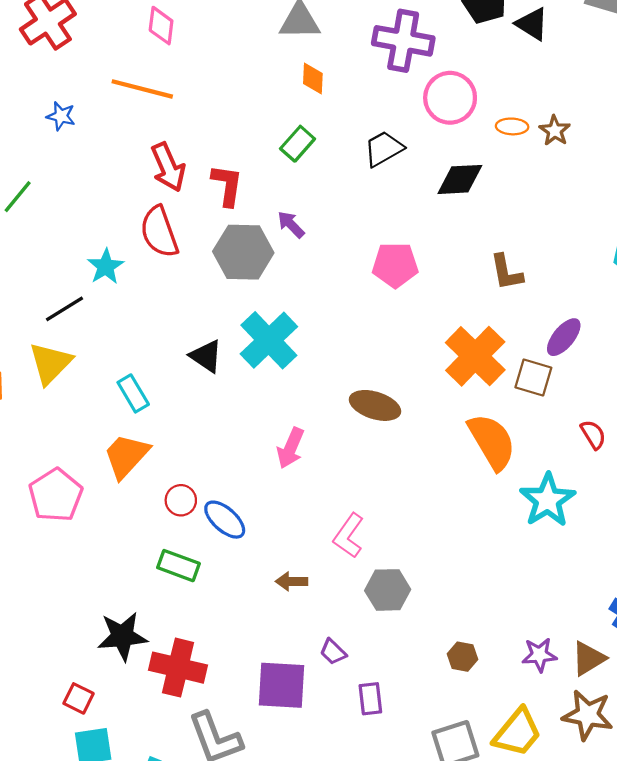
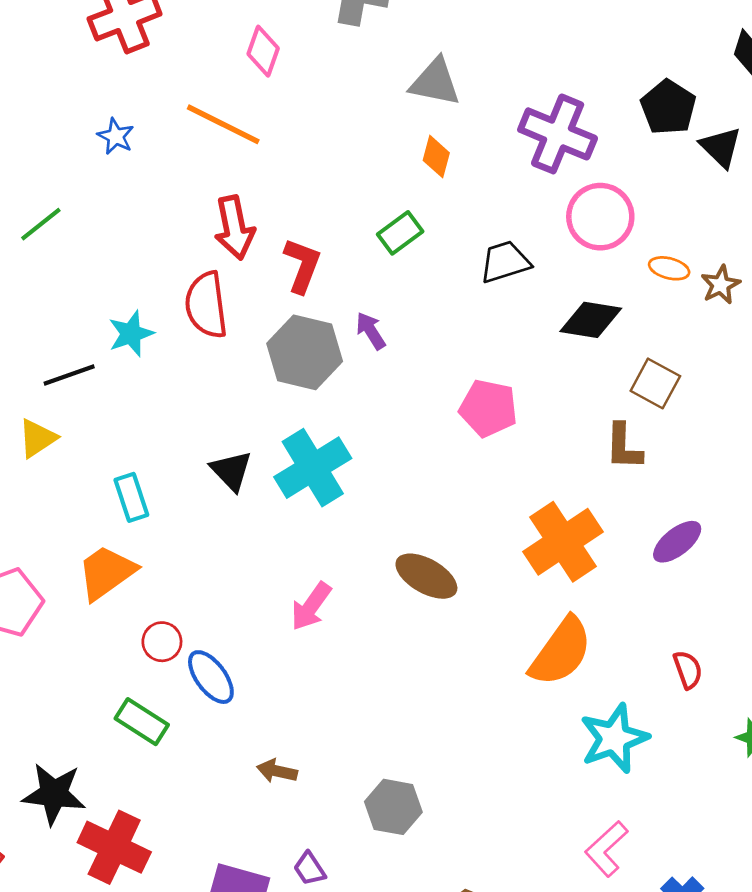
yellow triangle: (50, 363) -> (37, 438), size x0.7
brown square: (533, 378) -> (655, 383), moved
orange semicircle: (492, 442) -> (561, 652), turned 54
pink L-shape: (349, 536) -> (606, 849), moved

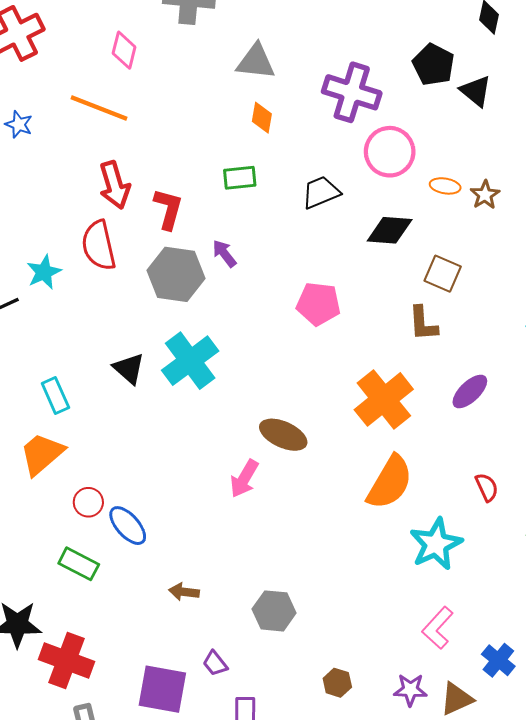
green rectangle: (400, 233) -> (240, 178), turned 36
pink arrow: (311, 606) -> (244, 479), moved

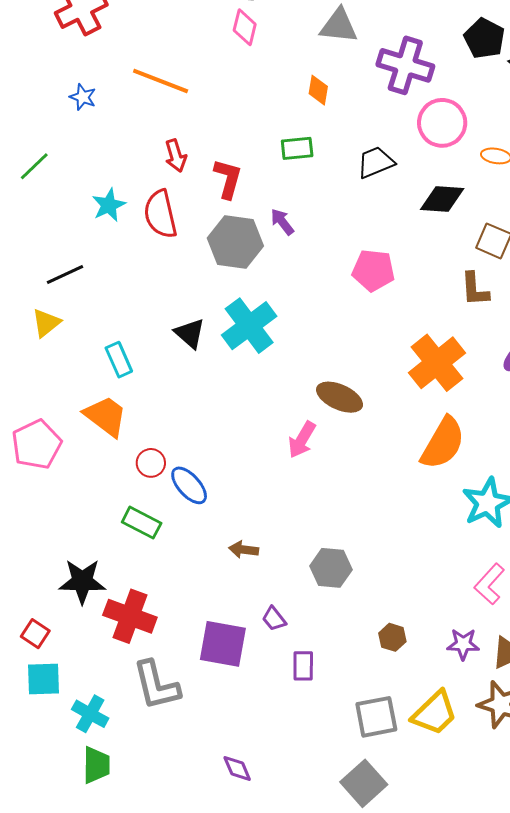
pink diamond: (124, 50) -> (245, 27), moved
gray triangle: (256, 62) -> (339, 26), moved
red arrow: (115, 185) -> (176, 156), size x0.7
cyan star: (44, 272) -> (109, 205), moved
orange trapezoid: (42, 454) -> (106, 416), turned 78

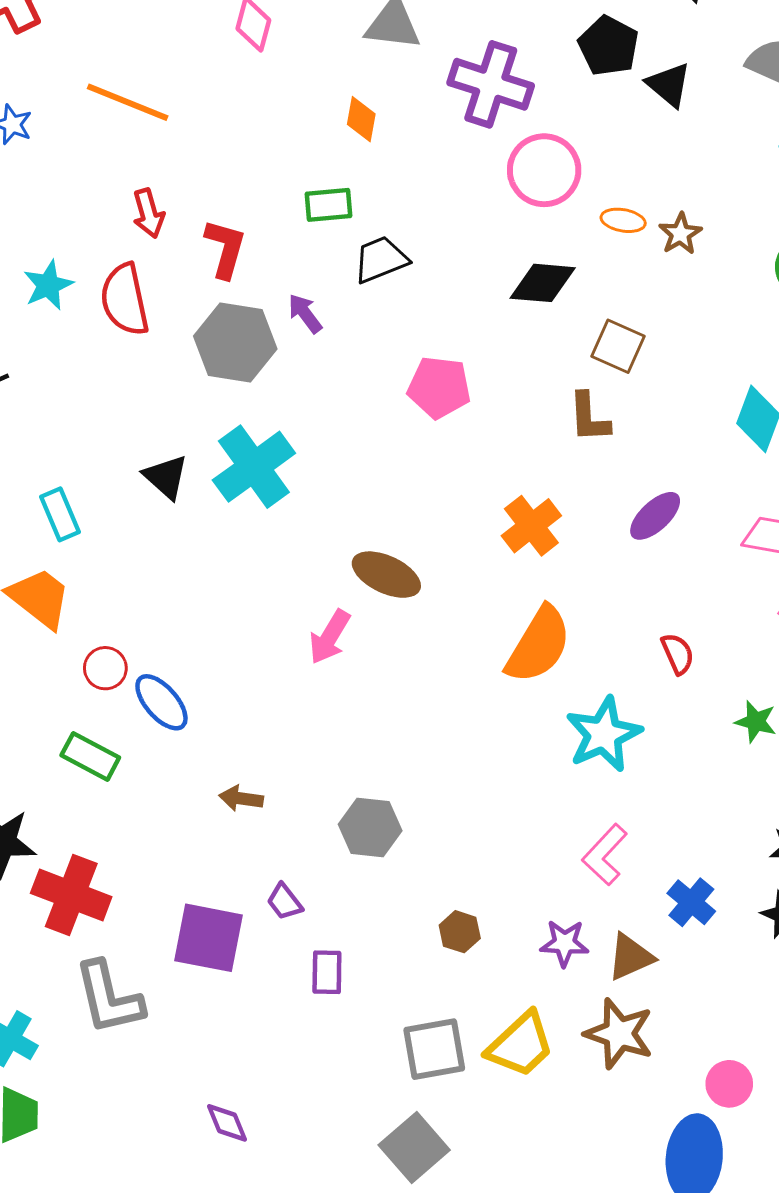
black trapezoid: (376, 162) -> (381, 260), moved
orange cross: (437, 363) -> (531, 526), size x0.7

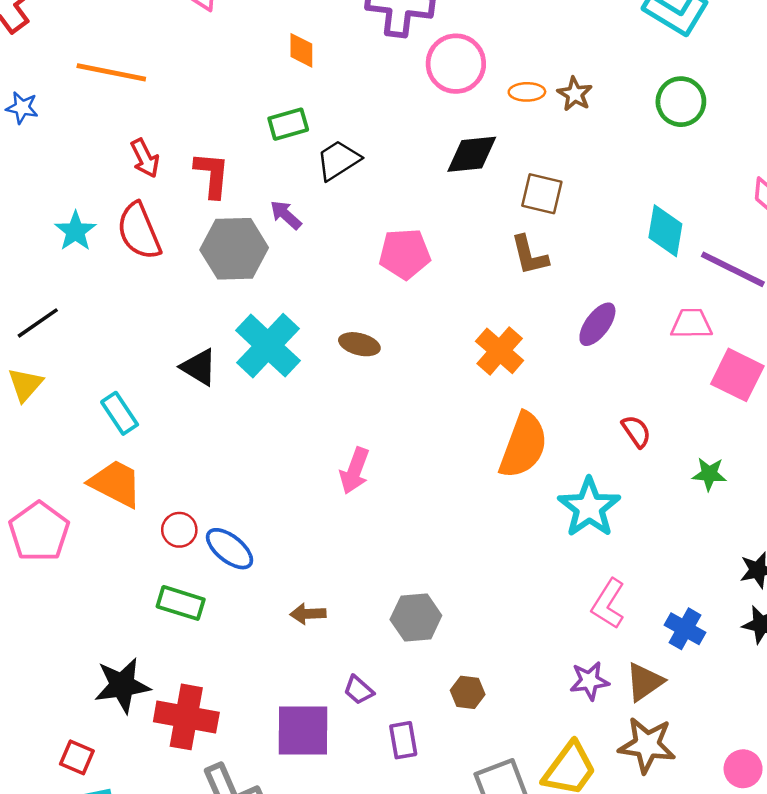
brown ellipse: (386, 575) -> (359, 344), moved, size x0.7
brown hexagon: (460, 932) -> (468, 692), moved

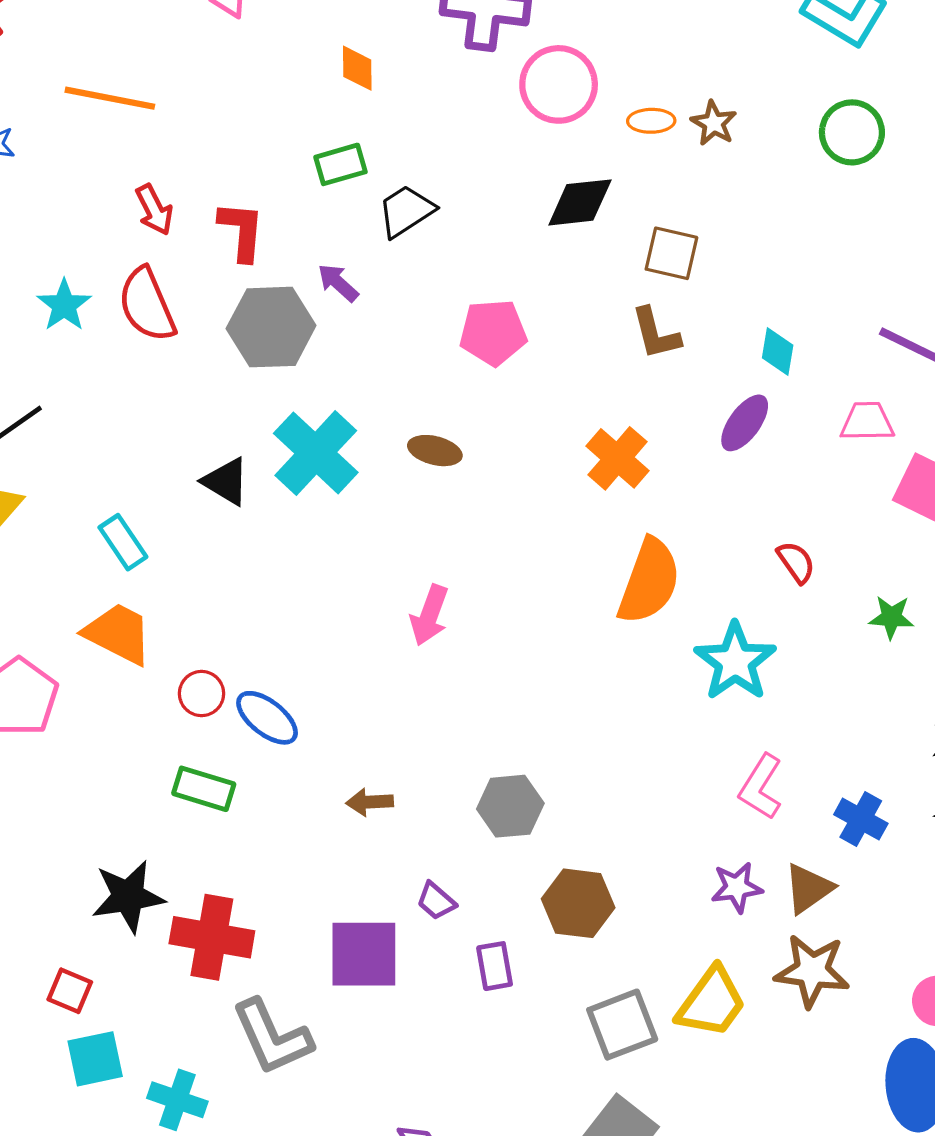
cyan diamond: (665, 231) -> (778, 351), moved, size x0.7
brown hexagon: (468, 692) -> (578, 903), size x1.6

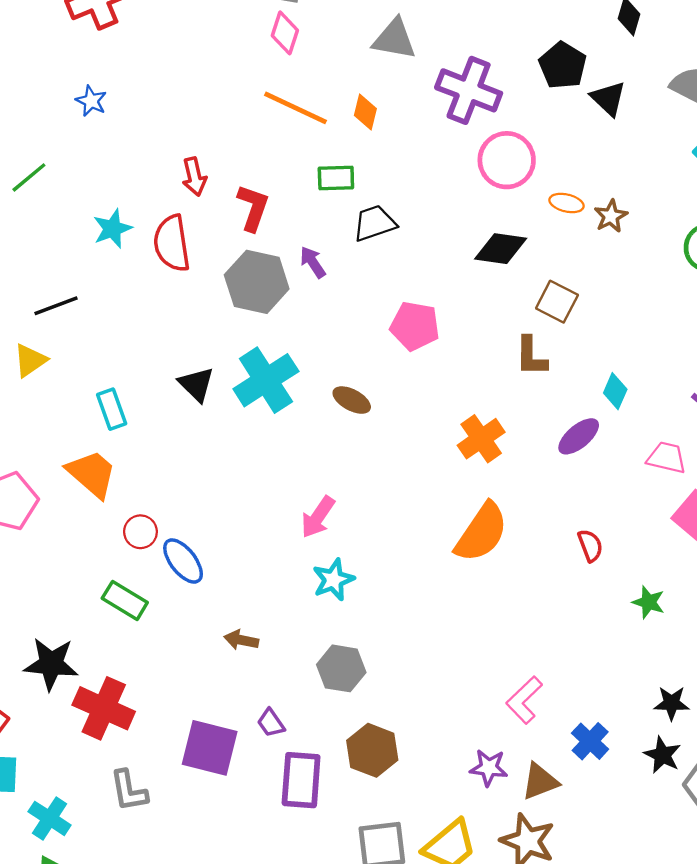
orange line: (110, 98) -> (296, 108), moved
cyan star: (735, 662) -> (333, 580), moved, size x0.7
purple rectangle: (495, 966) -> (301, 780), size x1.6
gray L-shape: (272, 1037) -> (129, 791), size x0.7

